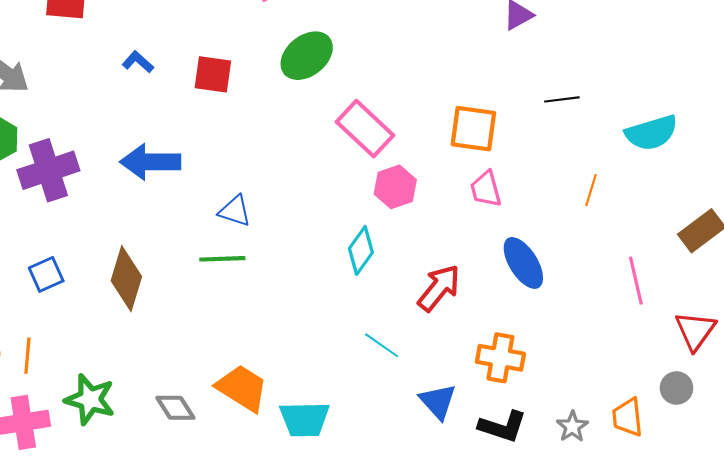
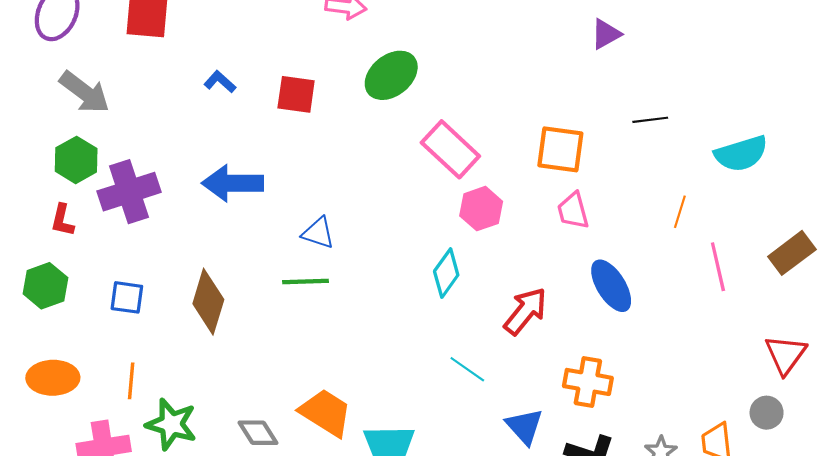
blue square: (46, 274) -> (127, 297), turned 32
pink line: (636, 281) -> (718, 267), moved
orange line: (27, 356) -> (131, 381), moved

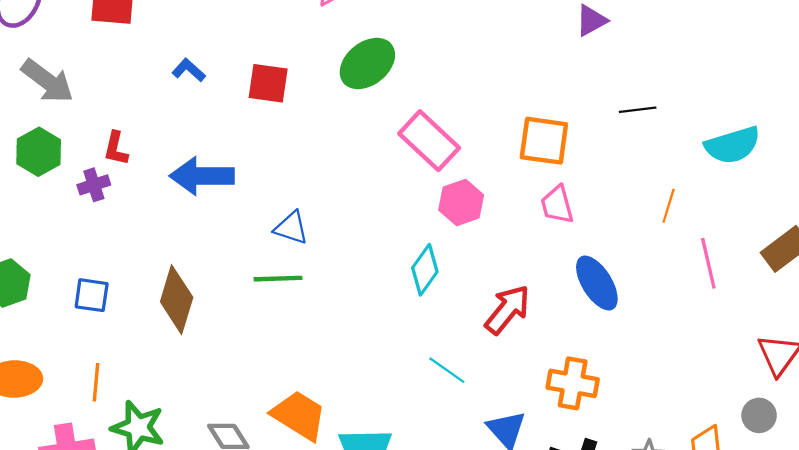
purple cross: (129, 192) -> (94, 185), size x0.5
red L-shape: (62, 220) -> (116, 148), moved

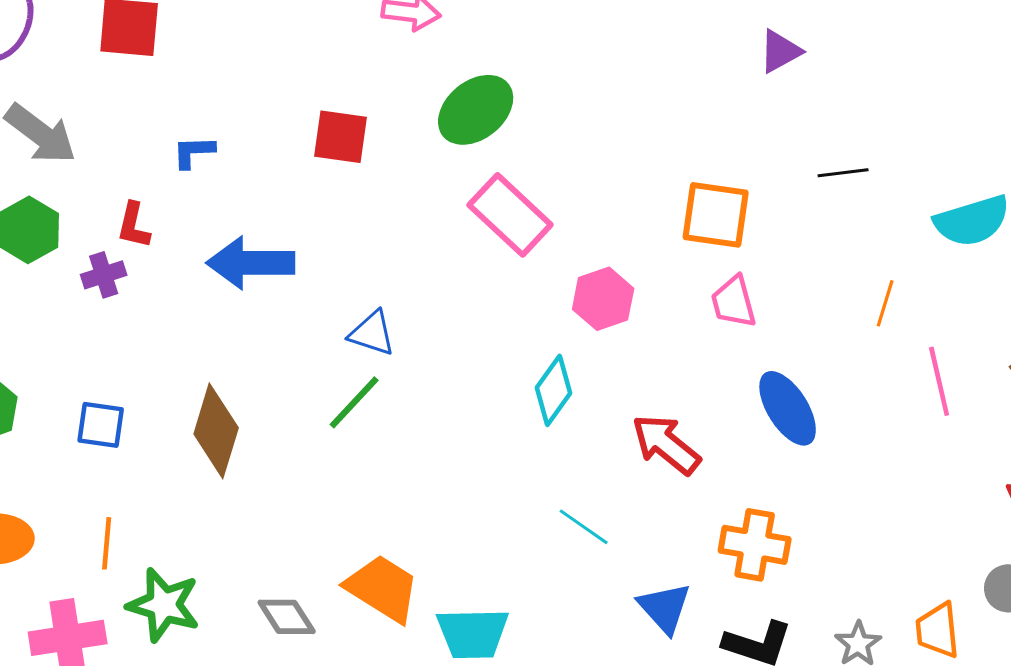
blue L-shape: (189, 70) -> (194, 152), moved, turned -44
pink rectangle: (429, 141) -> (510, 215), moved
green line: (278, 279) -> (354, 402), turned -45
red arrow: (508, 309) -> (666, 444), turned -90

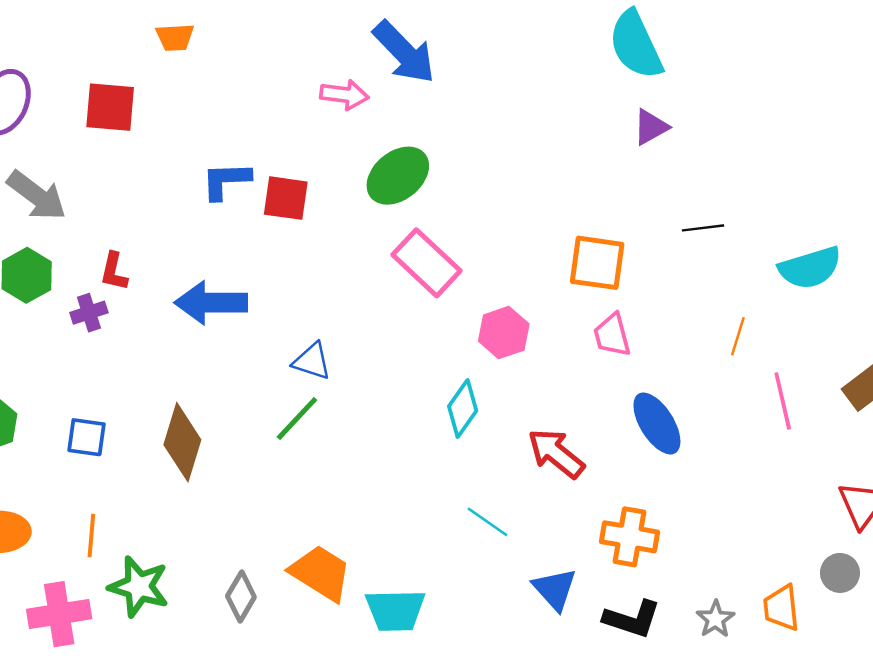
blue L-shape: (194, 152) -> (226, 181), moved, size x1.4
gray diamond: (287, 617) -> (241, 597), turned 63

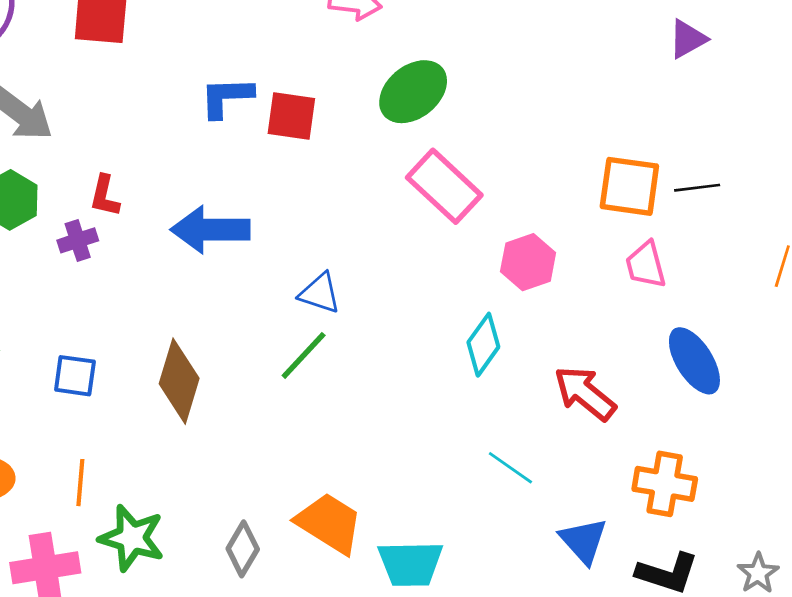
black line: (703, 228) -> (697, 188), moved

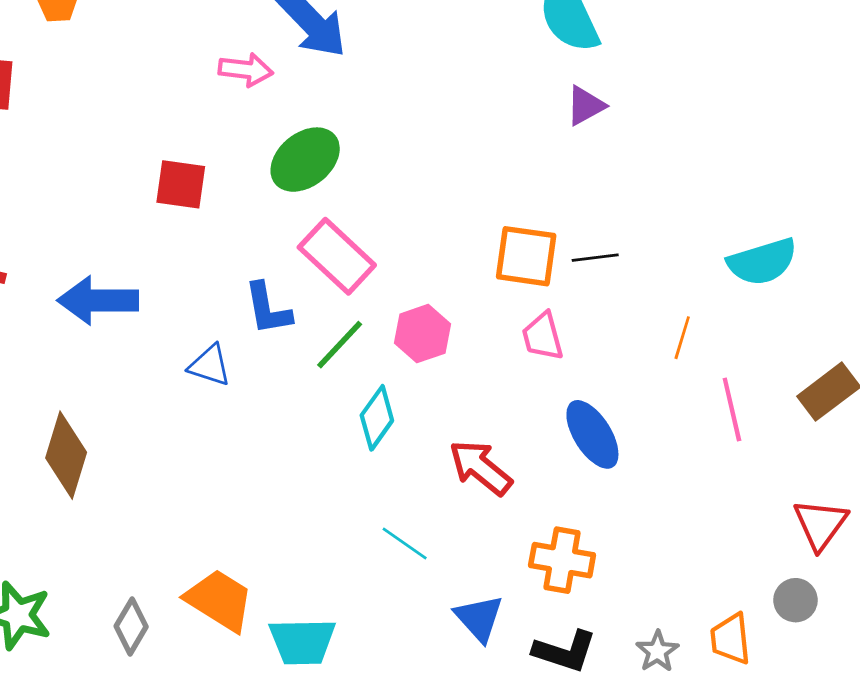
blue L-shape: (226, 97) -> (268, 309), moved, turned -98
green line: (304, 355) -> (340, 345), moved

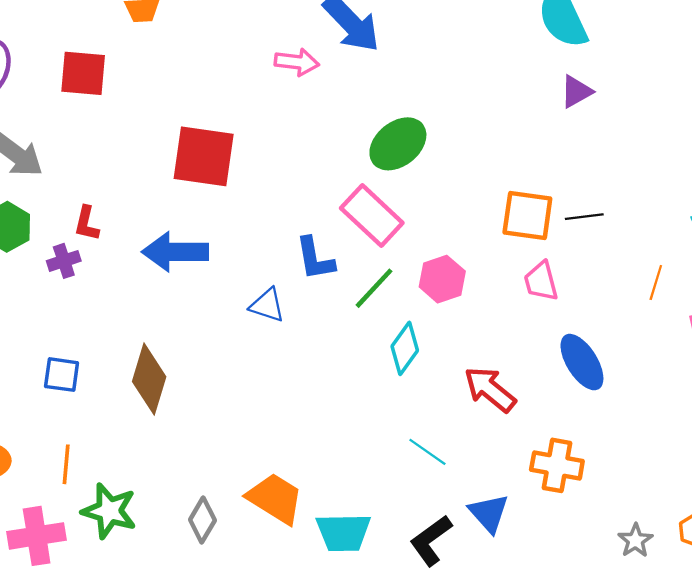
green ellipse: (305, 160) -> (398, 144), moved
red square: (181, 184) -> (204, 156), moved, size x1.5
black L-shape: (565, 651) -> (431, 540), moved, turned 126

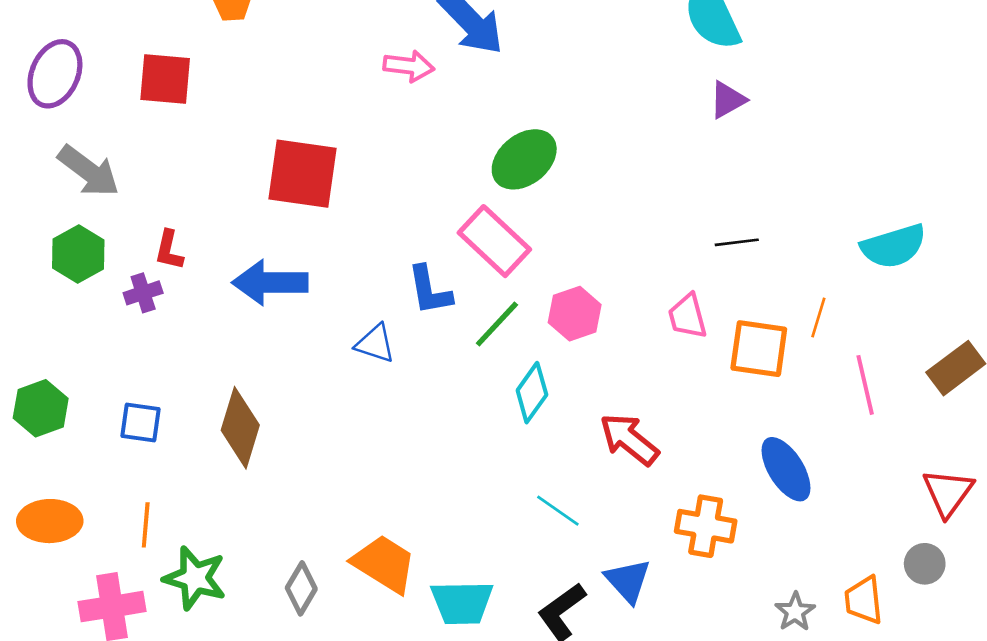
orange square: (527, 215) -> (759, 349), moved
blue ellipse: (582, 362) -> (786, 469), moved

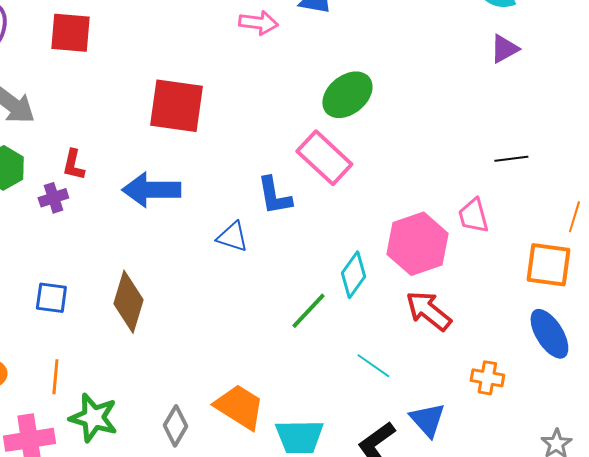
pink hexagon: (575, 314) -> (417, 244), moved, size x1.5
green line: (497, 324) -> (308, 311), moved
orange square: (759, 349) -> (548, 265), moved
orange cross: (706, 526) -> (487, 378), size x0.7

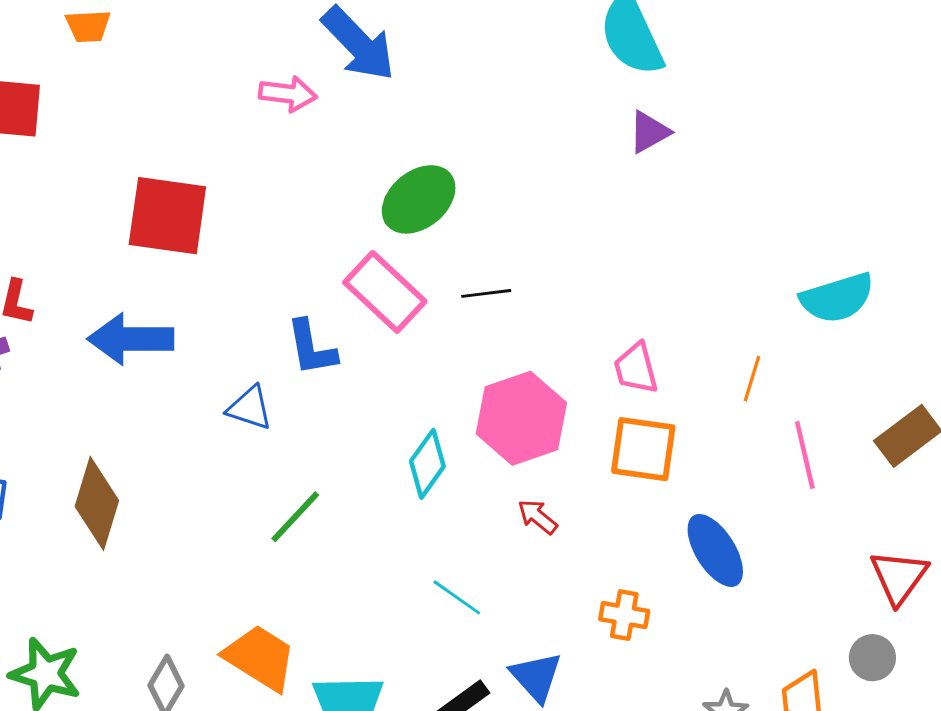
black line: (511, 159) -> (486, 293), moved
pink trapezoid: (473, 216) -> (636, 368), moved
orange square: (548, 265) -> (643, 449), moved
green line: (308, 311) -> (295, 517), moved
red arrow: (428, 311) -> (538, 517), size x0.6

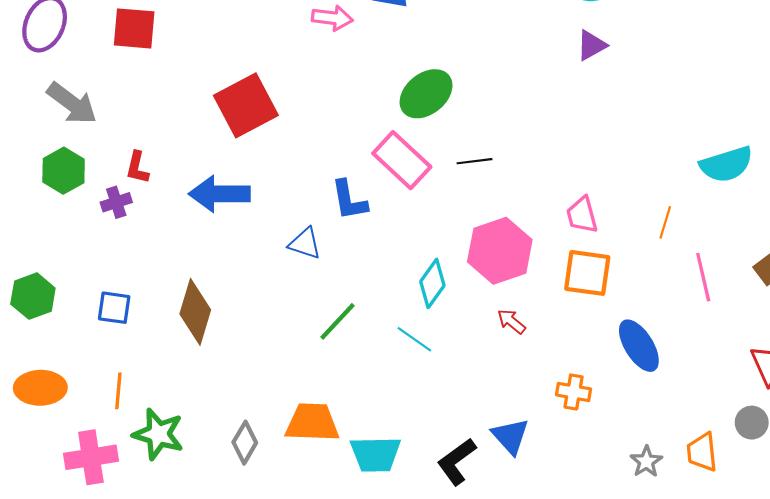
red square: (167, 216) -> (246, 105), turned -36
cyan line: (457, 597) -> (414, 339), moved
orange trapezoid: (260, 658) -> (312, 423), turned -30

